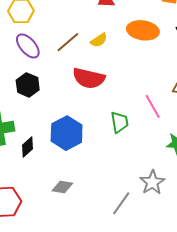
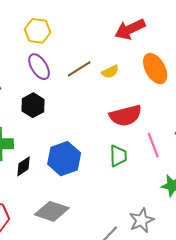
orange ellipse: (143, 30) -> (155, 69), turned 44
red semicircle: (89, 78) -> (126, 116), moved, turned -36
gray diamond: (62, 187) -> (52, 211), size x1.6

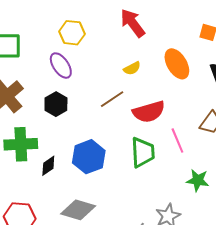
red arrow: (130, 29) -> (133, 23), moved, turned 80
yellow hexagon: (38, 31) -> (72, 33), moved
brown line: (79, 69) -> (112, 99), moved
green trapezoid: (118, 156) -> (143, 152), size x1.4

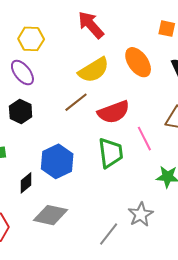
yellow semicircle: (132, 68) -> (94, 70), size x1.8
black diamond: (48, 166) -> (26, 183), moved

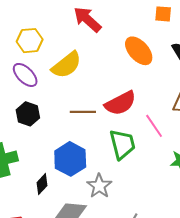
yellow semicircle: (94, 70) -> (67, 65), moved
brown line: (76, 102) -> (83, 112), moved, turned 45
gray star: (141, 214) -> (99, 186), moved

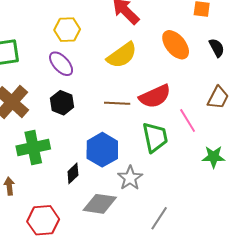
yellow semicircle: (67, 65) -> (122, 55), moved

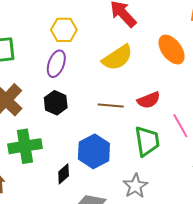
purple ellipse: (61, 64) -> (56, 64), turned 60
red semicircle: (155, 96) -> (149, 100), size x0.7
gray star: (130, 178) -> (135, 186), moved

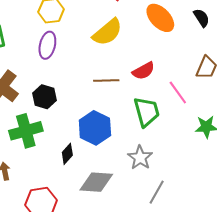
black hexagon: (56, 103) -> (45, 97), moved

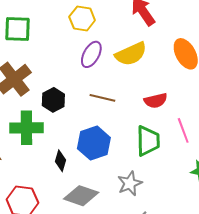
purple ellipse: (47, 45) -> (91, 54), moved
brown line: (106, 81) -> (102, 98), moved
black diamond: (67, 154) -> (61, 161), turned -40

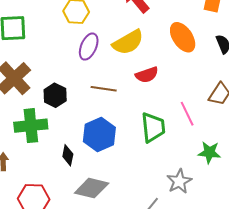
red semicircle: (156, 101) -> (147, 75), moved
gray star: (130, 183) -> (179, 181), moved

